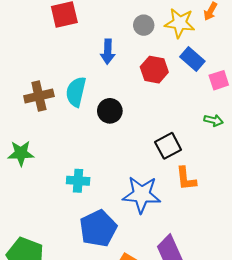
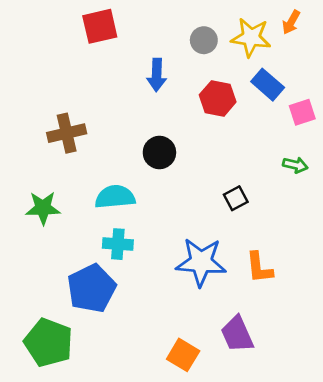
cyan semicircle: (76, 92) -> (115, 197), moved, turned 72
black square: (168, 146) -> (236, 198), size x0.7
orange L-shape: (186, 179) -> (259, 268), moved
blue pentagon: (98, 228) -> (92, 288), moved

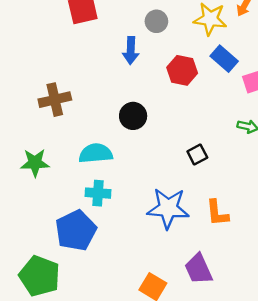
gray circle: (204, 40) -> (156, 21), moved

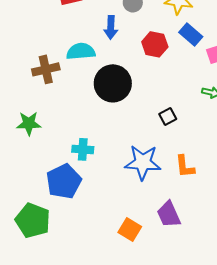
black circle: (133, 116) -> (113, 83), size x1.6
cyan semicircle: (96, 153) -> (81, 51), moved

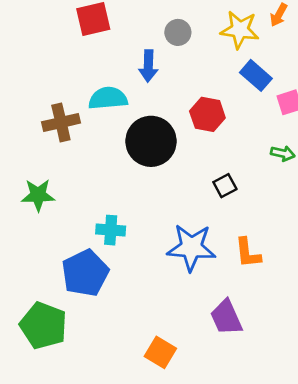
red hexagon: (155, 44) -> (207, 114), moved
orange square: (130, 229) -> (160, 352), moved

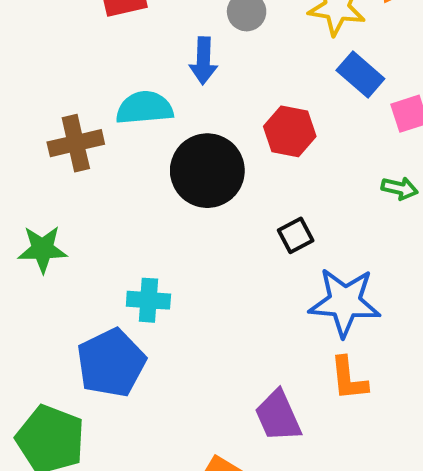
black square: (225, 186) -> (296, 235), moved
blue star: (191, 247) -> (345, 302), moved
orange L-shape: (248, 253) -> (349, 379), moved
purple trapezoid: (226, 317) -> (278, 416), moved

